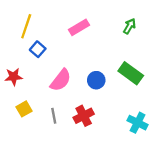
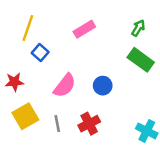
green rectangle: (131, 73) -> (141, 60), moved
yellow square: (24, 109) -> (25, 116), size x1.5

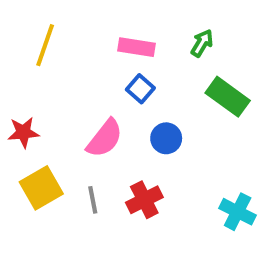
green arrow: (138, 28) -> (202, 43), moved
pink rectangle: (84, 29) -> (136, 47), turned 40
blue square: (40, 52) -> (140, 89), moved

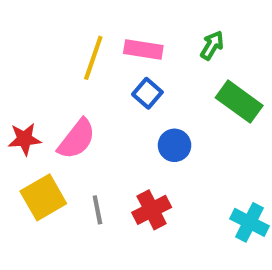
yellow line: (45, 45) -> (93, 58), moved
pink semicircle: (105, 138) -> (77, 139), moved

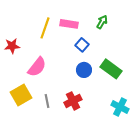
blue square: (147, 93) -> (82, 45), moved
green rectangle: (239, 102) -> (111, 69), moved
red star: (25, 139) -> (12, 46), moved

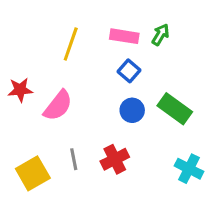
pink rectangle: (69, 24) -> (124, 36), moved
red star: (12, 46) -> (20, 90), moved
yellow square: (21, 95) -> (33, 173), moved

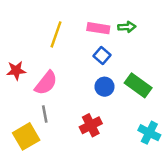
green arrow: (161, 35) -> (127, 27), turned 56
gray line: (74, 159) -> (45, 114), moved

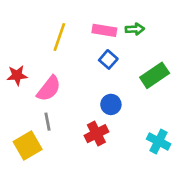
green rectangle: (138, 85) -> (155, 75), moved, turned -70
blue circle: (105, 87) -> (111, 104), moved

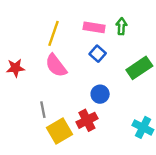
green arrow: (135, 29) -> (121, 26), turned -84
pink semicircle: (49, 89) -> (56, 66), moved, turned 105
yellow square: (28, 145) -> (60, 131), moved

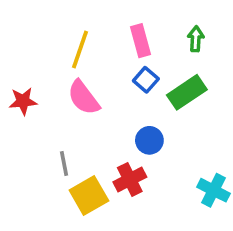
green arrow: (121, 26) -> (196, 39), moved
pink rectangle: (94, 27) -> (141, 41), turned 66
green rectangle: (139, 68) -> (187, 92), moved

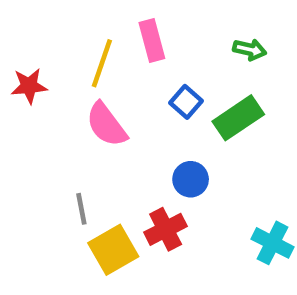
green arrow: (196, 39) -> (250, 50), turned 100
pink rectangle: (141, 41) -> (152, 40), moved
red star: (23, 101) -> (29, 86), moved

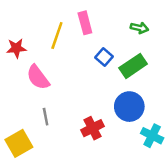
pink semicircle: (106, 125) -> (38, 77), moved
blue circle: (191, 179) -> (129, 107), moved, size x1.5
yellow square: (113, 250) -> (19, 143), moved

